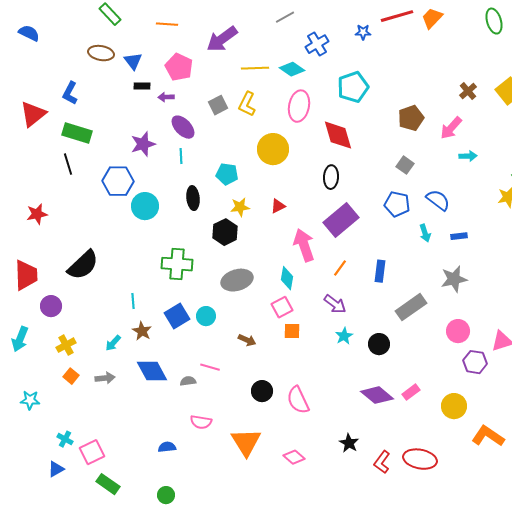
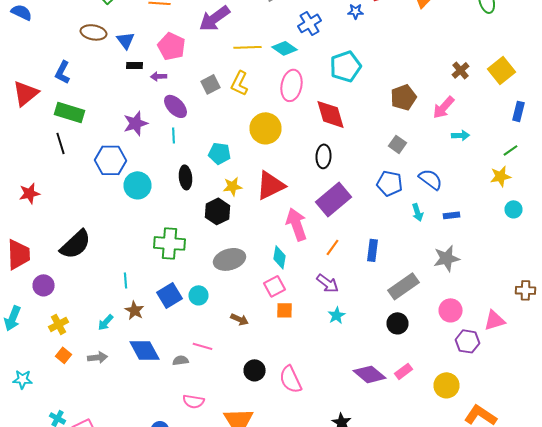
red triangle: (278, 206) -> (270, 185), size x2.0
black circle: (379, 344) -> (398, 323), moved

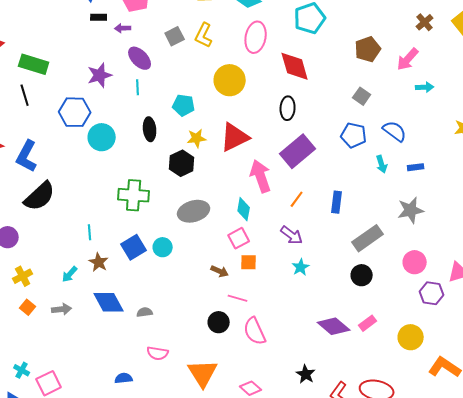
blue L-shape: (62, 72) -> (27, 156), moved, size x1.4
brown arrow: (240, 319) -> (220, 271), moved
pink line: (202, 346) -> (238, 298), moved

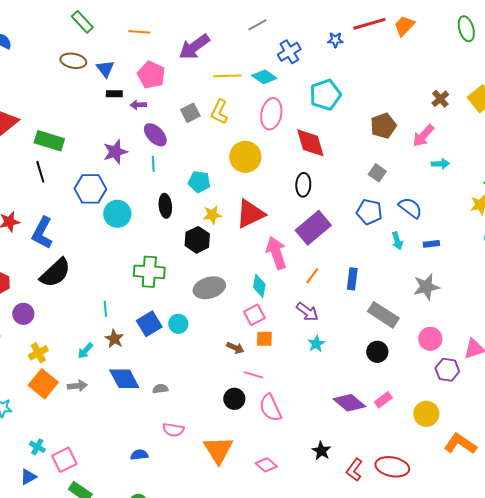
gray rectangle: (368, 238) -> (383, 315), turned 68
orange square: (28, 307) -> (43, 384), size x1.8

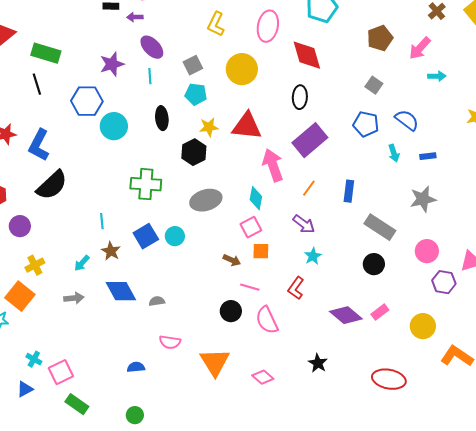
gray square: (190, 113) -> (193, 65), moved
red triangle: (250, 214) -> (247, 126), turned 32
orange square: (43, 384) -> (20, 296), moved
red L-shape: (354, 470) -> (296, 288), moved

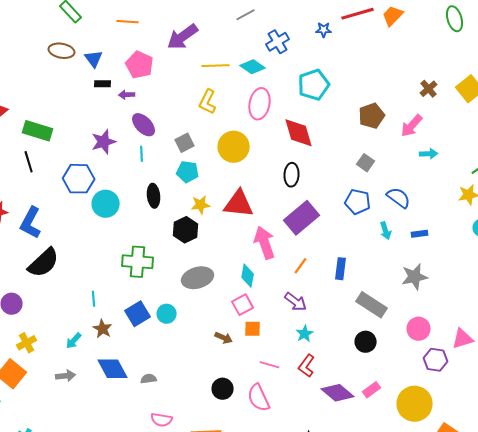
pink line: (250, 287) -> (270, 365), moved
red L-shape: (296, 288) -> (307, 366), moved
yellow circle: (423, 326) -> (415, 404), size x1.4

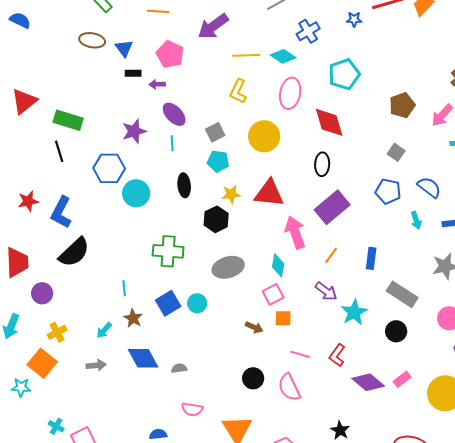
cyan star: (305, 334) -> (354, 312), moved, size x1.5

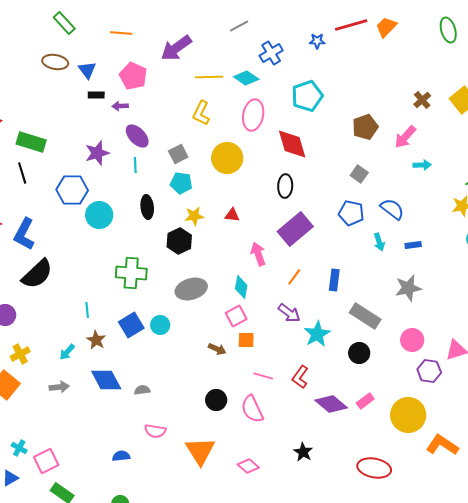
red triangle: (269, 193) -> (232, 215), size x0.5
pink arrow: (295, 232) -> (258, 254), size x0.7

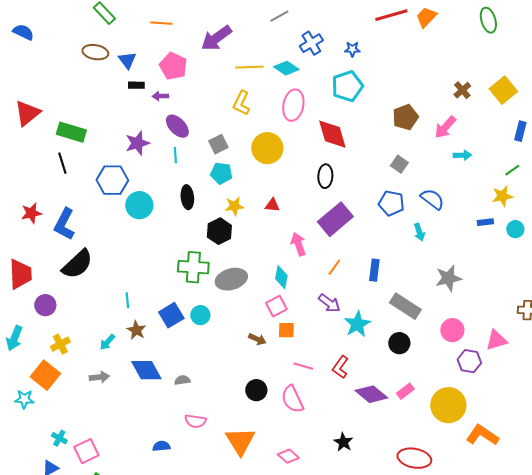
blue star: (317, 41) -> (352, 49), moved
blue rectangle: (413, 245) -> (485, 222), moved
green cross: (131, 273) -> (193, 267), moved

